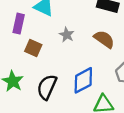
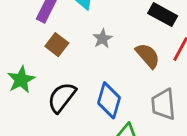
blue diamond: (83, 80) -> (109, 100), turned -60

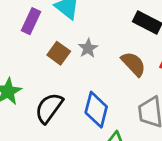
brown square: (57, 45) -> (59, 53), moved

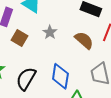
brown square: (59, 53) -> (20, 38), moved

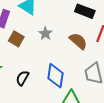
black semicircle: (26, 79) -> (23, 78), size x0.7

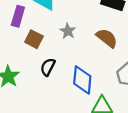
black semicircle: (23, 78) -> (48, 67), moved

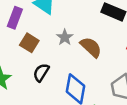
brown semicircle: (107, 38) -> (91, 47), moved

